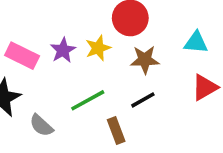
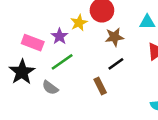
yellow star: (98, 48) -> (79, 23), moved
green line: (88, 100) -> (62, 62), moved

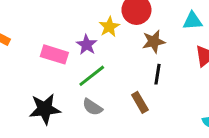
black line: (116, 64) -> (157, 74), turned -42
black star: (22, 72) -> (45, 109), moved, turned 30
gray semicircle: (50, 88) -> (92, 107), moved

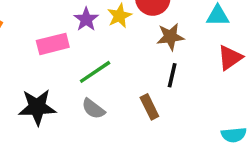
purple star: (87, 45) -> (86, 19), moved
pink rectangle: (54, 54) -> (53, 44), turned -35

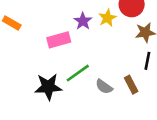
green line: (95, 72) -> (78, 73), moved
gray semicircle: (93, 109) -> (104, 87), moved

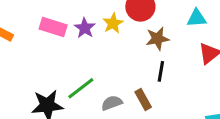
pink rectangle: (59, 40) -> (53, 27), moved, turned 35
gray semicircle: (104, 87) -> (112, 103), turned 126

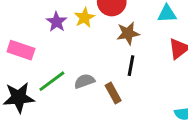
pink rectangle: (53, 27) -> (21, 50), moved
gray semicircle: (112, 103) -> (84, 81), moved

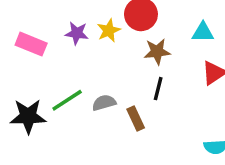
purple star: (57, 22) -> (77, 33), turned -30
pink rectangle: (21, 50) -> (31, 44), moved

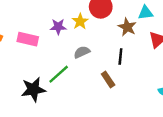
brown star: (157, 52) -> (127, 27), moved, turned -30
gray semicircle: (104, 103) -> (82, 52), moved

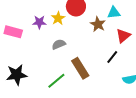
black line: (120, 56) -> (112, 57), moved, turned 32
green line: (59, 74) -> (56, 81), moved
brown rectangle: (108, 79) -> (80, 68), size x1.5

